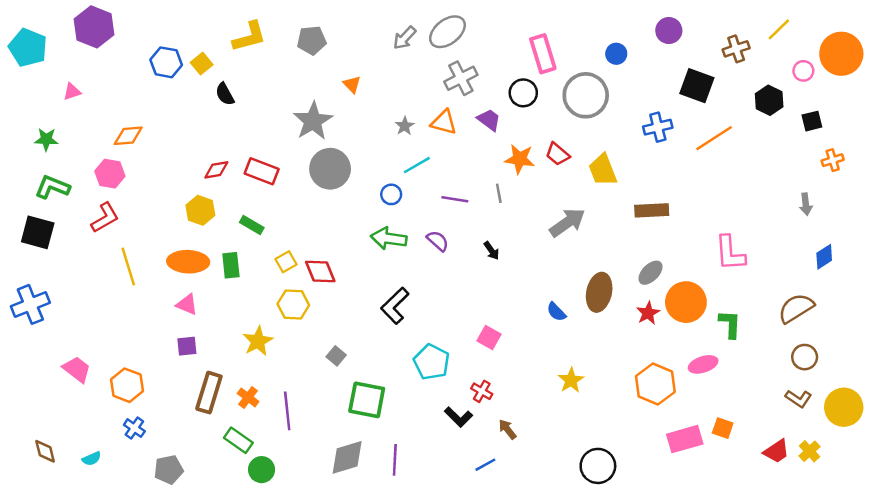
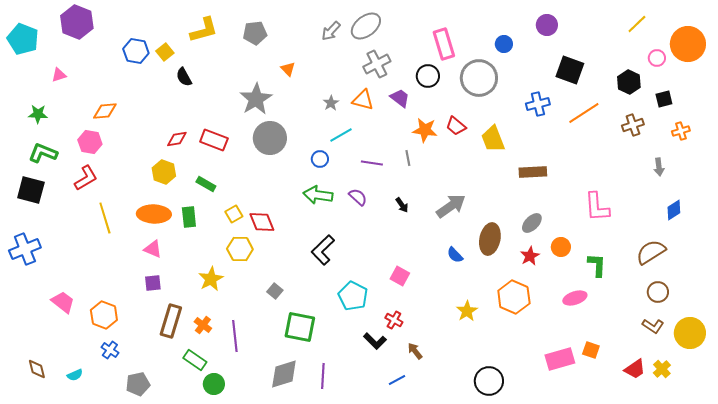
brown cross: (736, 49) -> (633, 125), moved
gray arrow: (567, 223) -> (451, 206), moved
orange circle: (686, 302) -> (561, 247), size x0.6
orange hexagon: (655, 384) -> (514, 297), moved

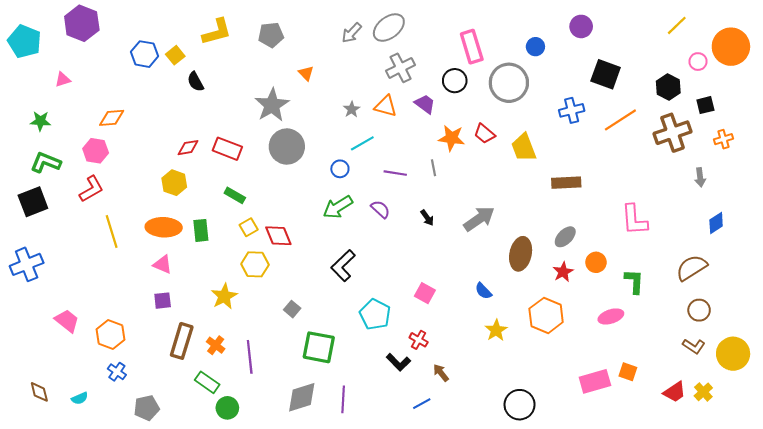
brown cross: (633, 125) -> (673, 133), size x1.6
green rectangle: (206, 184) -> (235, 195), moved
black square: (31, 190) -> (33, 202), turned -36
green arrow: (318, 195) -> (338, 207), turned -40
blue semicircle: (455, 255) -> (483, 291), moved

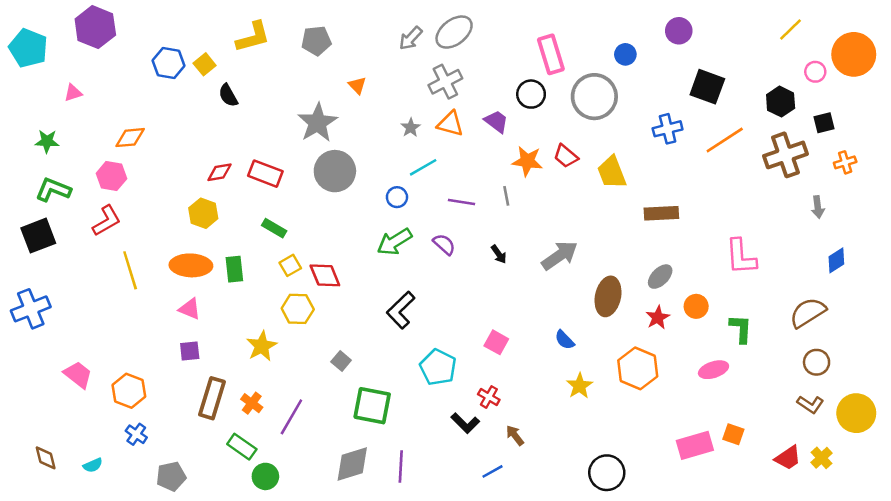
gray cross: (401, 68) -> (445, 82), moved
purple line: (250, 357) -> (291, 417), turned 36

